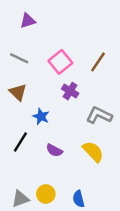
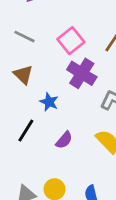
purple cross: (70, 91) -> (82, 73), size x1.5
purple semicircle: (54, 150) -> (64, 140), turned -77

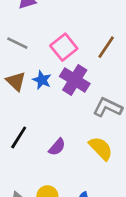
blue star: (49, 102) -> (42, 80), moved

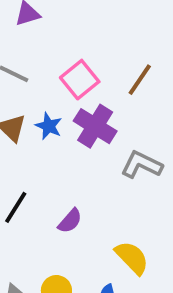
yellow semicircle: (101, 148) -> (132, 258), moved

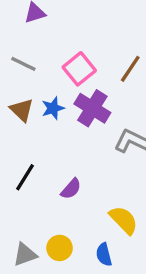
blue star: (49, 126) -> (53, 108), turned 30

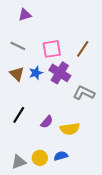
pink square: (79, 69) -> (52, 49), turned 30
yellow semicircle: (124, 220) -> (70, 129), moved, turned 126
blue semicircle: (104, 255) -> (61, 156), moved, turned 88

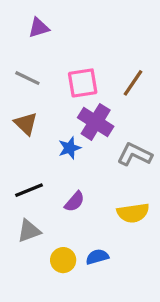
blue star: (36, 73) -> (70, 148), moved
black line: (19, 115) -> (29, 190), turned 36
yellow semicircle: (70, 129) -> (133, 213), moved
gray triangle: (19, 162) -> (29, 231), moved

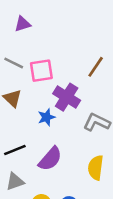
pink square: (83, 83) -> (41, 71), moved
purple semicircle: (74, 202) -> (50, 159), size x1.5
yellow semicircle: (133, 213) -> (96, 168), turned 105

